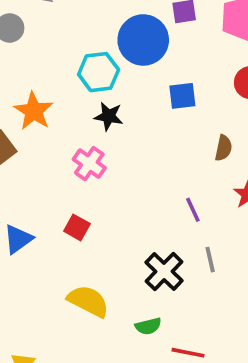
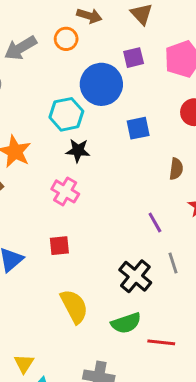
red square: (77, 227) -> (59, 246), turned -30
yellow semicircle: (88, 301) -> (74, 306), turned 40
green semicircle: (148, 326) -> (126, 323), size x1.4

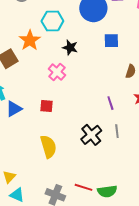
cyan hexagon: (66, 114) -> (52, 21), moved
green semicircle: (126, 323) -> (107, 191), moved
red line: (161, 342) -> (84, 187), moved

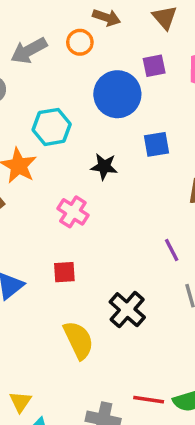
black star: (70, 47) -> (104, 166), moved
black cross: (91, 135) -> (127, 310), moved

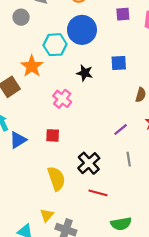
blue circle: (117, 94) -> (82, 30), moved
purple line: (172, 250) -> (121, 129), turned 72
red line: (149, 400) -> (98, 193), moved
yellow triangle: (20, 402) -> (47, 215), moved

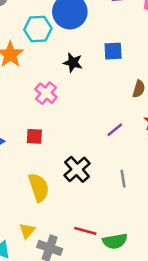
gray line: (129, 159) -> (123, 179), moved
red line: (98, 193) -> (85, 231), moved

